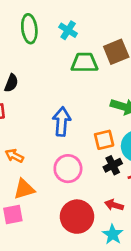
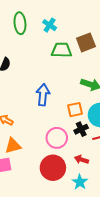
pink circle: (68, 169) -> (57, 138), moved

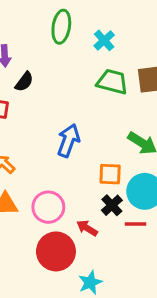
black cross: (81, 129) -> (112, 205), turned -32
pink circle: (57, 138) -> (48, 207), moved
red arrow: (81, 160) -> (87, 228), moved

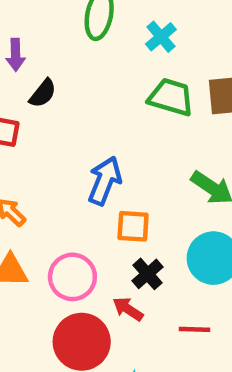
orange square: (110, 174) -> (133, 226), moved
black cross: (112, 205) -> (147, 274), moved
red line: (135, 224) -> (194, 329), moved

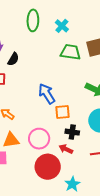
blue arrow: (105, 181) -> (47, 94), turned -45
black cross: (147, 274) -> (72, 132), turned -32

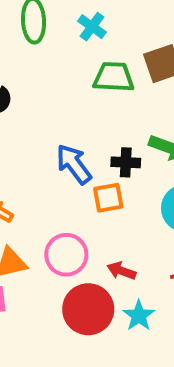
black cross: (72, 132) -> (126, 162), moved
cyan star: (72, 184) -> (139, 316), moved

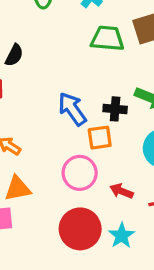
pink circle: (66, 255) -> (80, 173), moved
red arrow: (122, 271) -> (121, 191), moved

